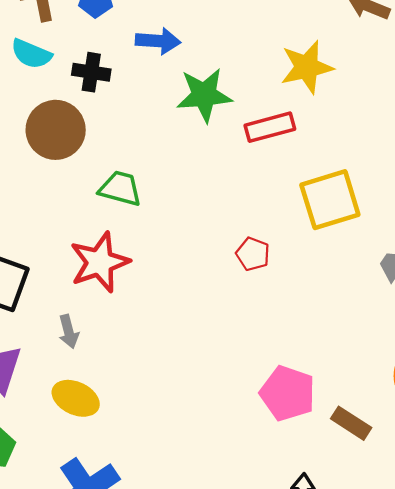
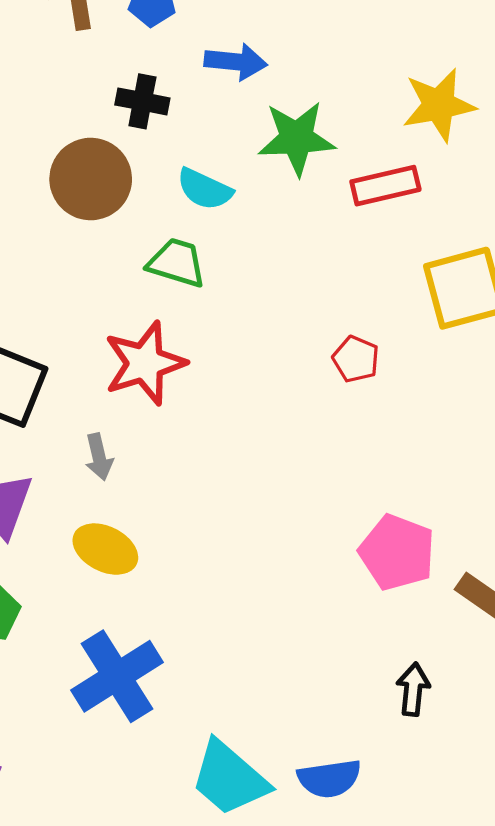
cyan semicircle: (31, 54) -> (205, 189), moved

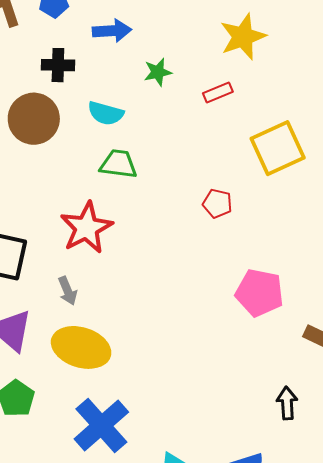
green star: (297, 138) -> (158, 72), size x0.6
red rectangle: (385, 186) -> (218, 92), size x0.7
green trapezoid: (177, 263) -> (118, 164), moved
yellow ellipse: (105, 549) -> (81, 347), size x1.4
pink pentagon: (397, 552) -> (259, 293), moved

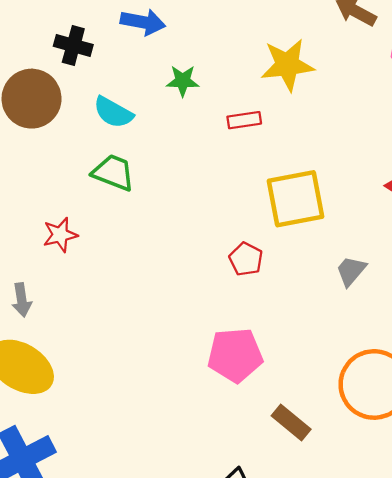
red pentagon: (217, 203) -> (246, 259), moved
red star: (86, 228) -> (60, 235), size x0.6
pink pentagon: (259, 293) -> (235, 355), turned -30

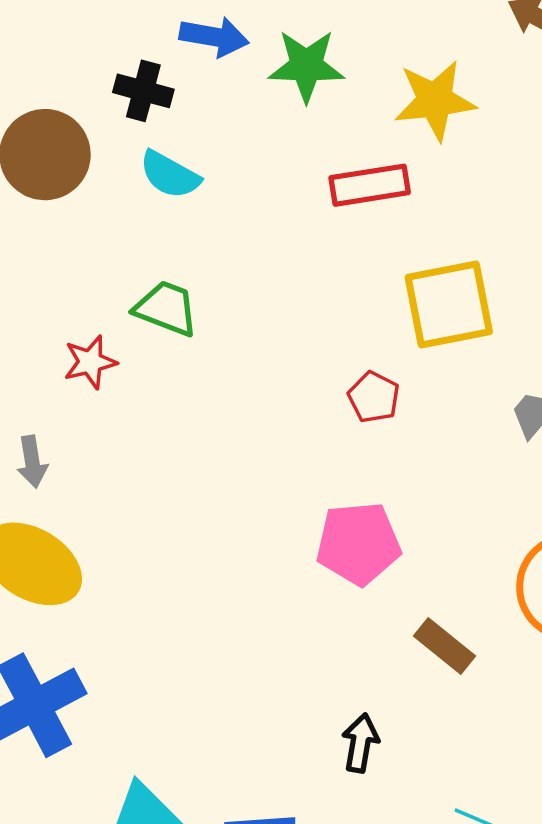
black cross: (73, 45) -> (143, 91), moved
green star: (183, 81) -> (306, 66), moved, size x1.5
red rectangle: (244, 120) -> (370, 185), size x1.5
green trapezoid: (113, 173) -> (166, 308), moved

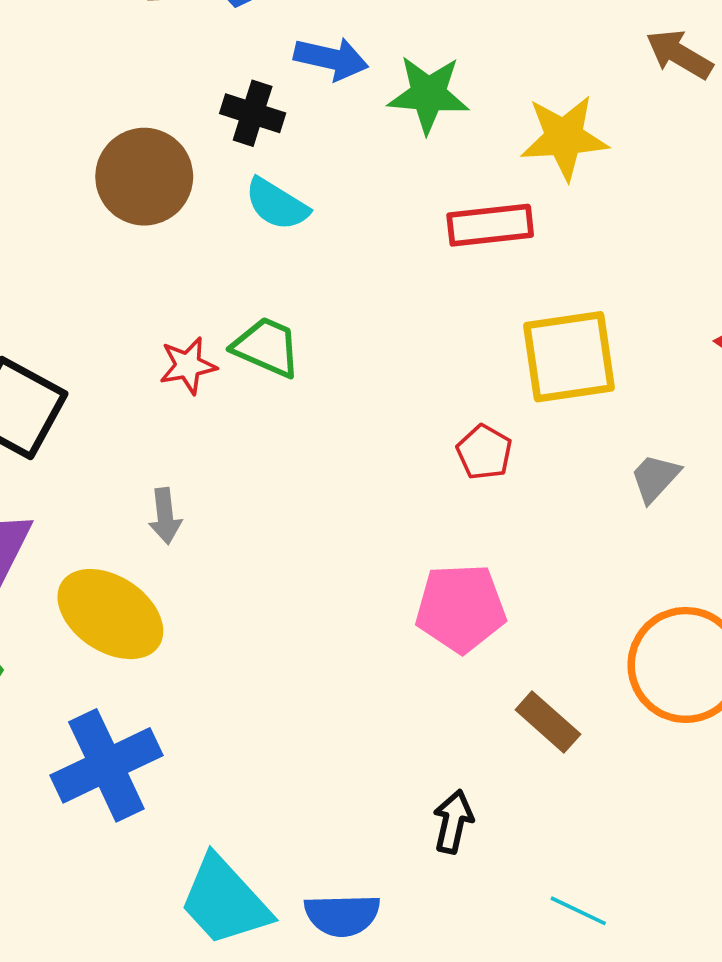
red star: (90, 362) -> (188, 366), moved
gray arrow: (32, 462) -> (165, 516), moved

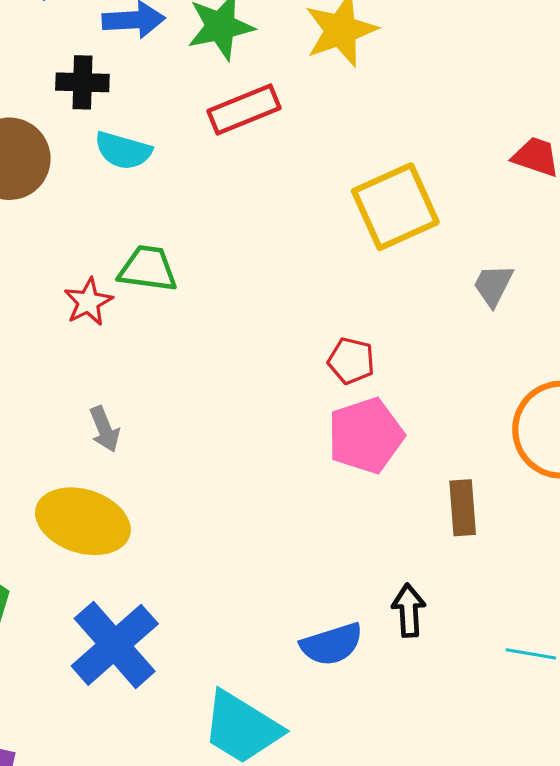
red rectangle: (490, 225) -> (244, 110), moved
red pentagon: (484, 452) -> (351, 361), moved
brown rectangle: (548, 722) -> (463, 508), turned 60
blue semicircle: (342, 915) -> (332, 644), moved

